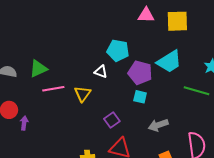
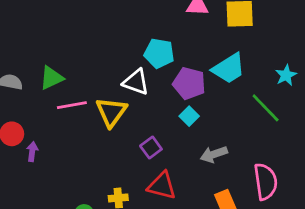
white triangle: (101, 72) -> (136, 82), size x1.5
green line: (197, 91) -> (266, 108), turned 30
yellow triangle: (83, 94) -> (111, 112), size x1.4
cyan square: (140, 97) -> (189, 116), turned 32

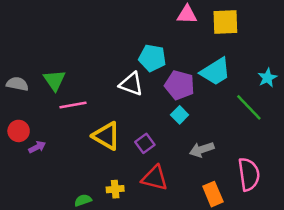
green triangle: (51, 78) -> (54, 80), turned -40
yellow triangle: (111, 112) -> (106, 136), moved, turned -36
purple arrow: (32, 152) -> (37, 147), turned 56

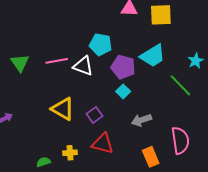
pink line: (73, 105) -> (57, 61), moved

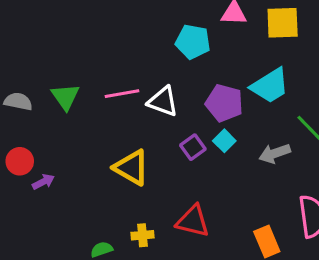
cyan pentagon: (101, 44) -> (193, 42), moved
purple square: (95, 115) -> (193, 147), moved
gray arrow: (142, 120) -> (275, 153), moved

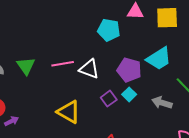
gray arrow: (275, 153) -> (162, 103), turned 36

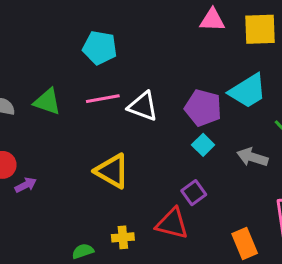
cyan pentagon: (109, 30) -> (100, 48), moved
green triangle: (26, 66) -> (47, 102), turned -36
purple square: (109, 99) -> (194, 193), moved

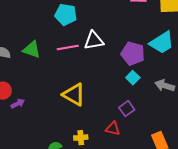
white triangle: (143, 106) -> (94, 41), moved, turned -30
red triangle: (172, 223) -> (113, 129), size x0.7

